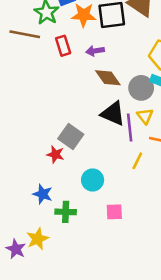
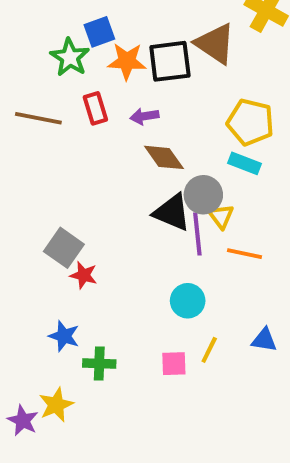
brown line: (25, 34) -> (38, 118), moved
gray circle: (141, 88) -> (203, 195), moved
gray square: (71, 137) -> (64, 248), moved
yellow line: (137, 161) -> (209, 350), moved
cyan circle: (93, 180) -> (188, 301), moved

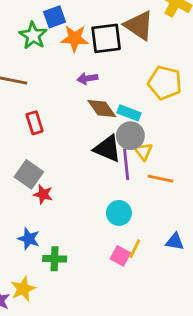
red rectangle: (95, 108) -> (35, 123), moved
cyan rectangle: (245, 163) -> (129, 113), moved
pink square: (174, 364) -> (120, 256), moved, turned 30

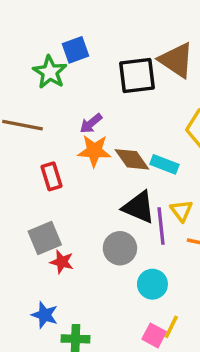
orange star: (75, 38) -> (94, 151), moved
purple arrow: (87, 78) -> (91, 123), moved, turned -30
gray circle: (130, 136) -> (120, 248), moved
gray square: (29, 174) -> (45, 238), turned 32

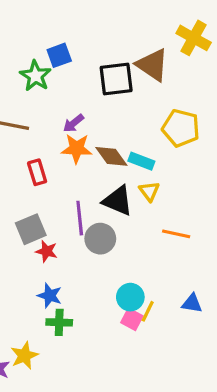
yellow triangle: (182, 211) -> (149, 191), moved
purple line: (161, 226) -> (80, 218), moved
cyan circle: (152, 284) -> (130, 297), moved
blue star: (45, 315) -> (50, 296), moved

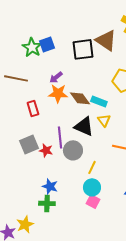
blue square: (59, 55) -> (47, 44), moved
red star: (47, 251) -> (46, 150), moved
blue star: (50, 296) -> (50, 186), moved
yellow line: (148, 311) -> (92, 167), moved

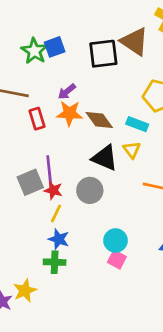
cyan rectangle: (99, 101) -> (137, 124), moved
red rectangle: (33, 108) -> (37, 119), moved
purple line: (60, 137) -> (49, 170), moved
yellow line: (92, 167) -> (56, 213), moved

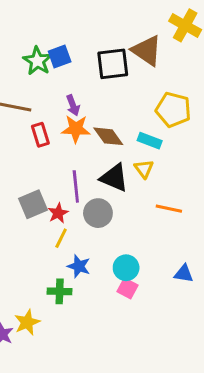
purple arrow: (67, 92) -> (73, 105), turned -72
purple line: (49, 170) -> (76, 186), moved
red star: (53, 190) -> (58, 213), turned 30
blue star: (59, 239) -> (79, 266), moved

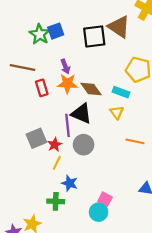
black triangle: (114, 178) -> (81, 114), moved
cyan circle: (126, 268) -> (99, 212), moved

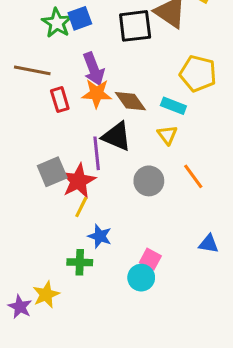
purple arrow: (65, 66) -> (94, 69), size x1.5
orange line: (135, 141) -> (193, 176), turned 42
red star: (55, 145) -> (78, 181), size x1.6
gray circle: (84, 145) -> (149, 181), moved

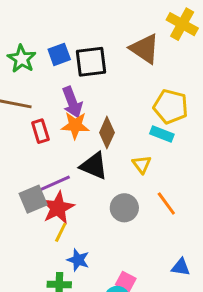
green star: (57, 23) -> (22, 59), moved
black square: (135, 26) -> (91, 62), moved
brown diamond: (130, 101) -> (107, 133), turned 60
cyan rectangle: (173, 106) -> (162, 134), moved
purple line: (97, 153) -> (55, 183), moved, turned 72

